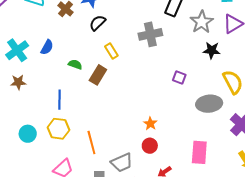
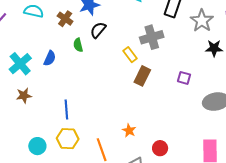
yellow rectangle: (111, 51) -> (130, 55), moved
green semicircle: (75, 64) -> (78, 45), moved, turned -120
brown rectangle: (98, 75) -> (142, 76), moved
orange star: (150, 124) -> (129, 131), moved

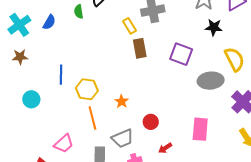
brown rectangle: (142, 76) -> (140, 48), turned -42
purple square: (184, 78) -> (181, 54), size x1.6
yellow hexagon: (68, 139) -> (87, 89), moved
cyan circle: (37, 146) -> (31, 99), moved

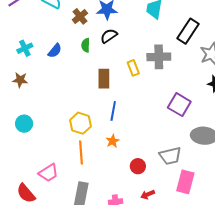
cyan cross: (19, 25) -> (25, 48), size x0.7
brown rectangle: (140, 48) -> (104, 79), moved
blue line: (61, 75) -> (113, 111), moved
gray trapezoid: (123, 138) -> (170, 156), moved

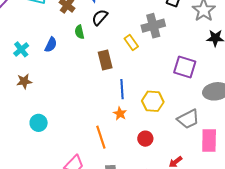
yellow hexagon: (80, 123) -> (153, 101), moved
orange star: (113, 141) -> (120, 114), moved
red circle: (138, 166) -> (145, 139), moved

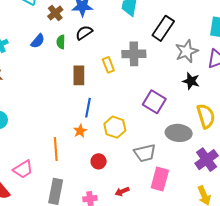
blue semicircle: (51, 45) -> (38, 41), moved

